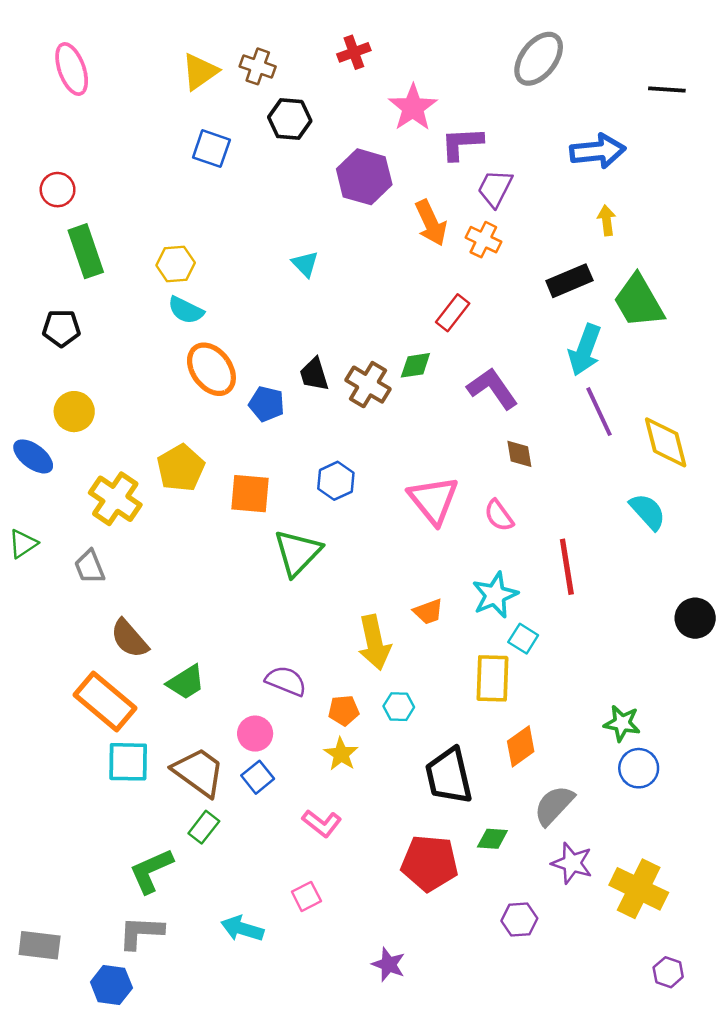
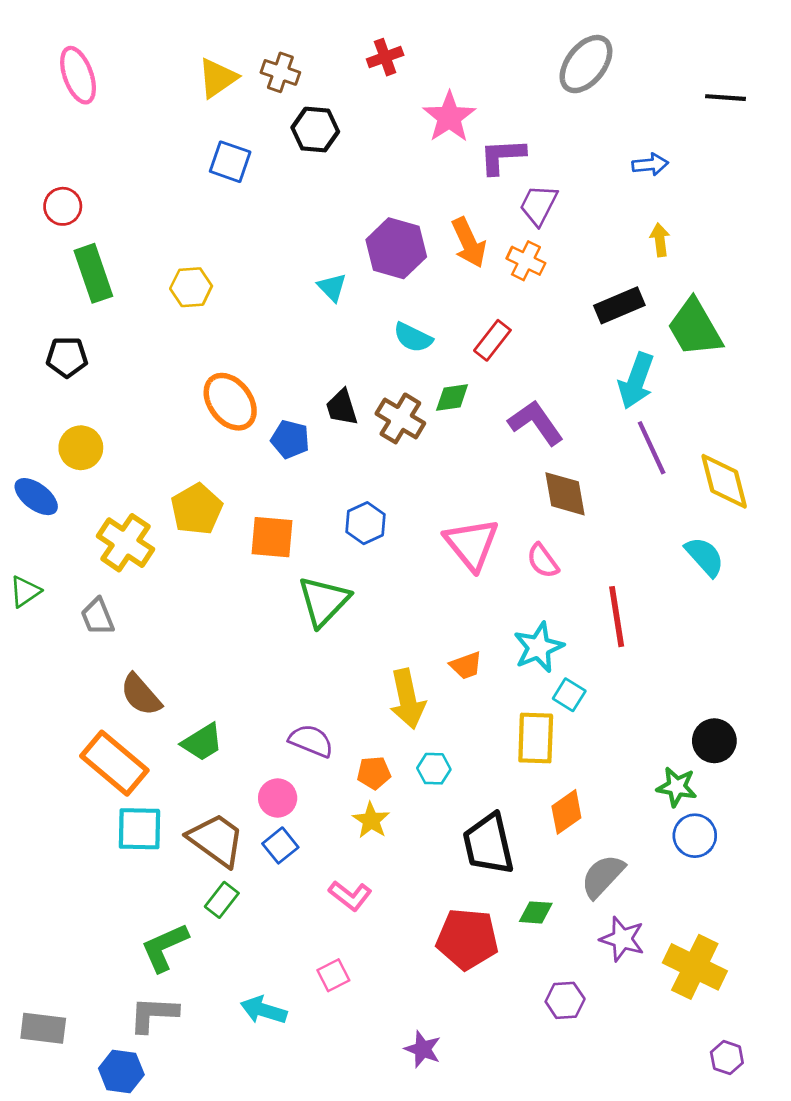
blue arrow: (598, 151) -> (650, 164), size x0.6
purple hexagon: (364, 177) -> (396, 248), moved
cyan semicircle: (186, 310) -> (413, 338), moved
brown diamond: (519, 454) -> (565, 494), size x1.5
black circle: (695, 618) -> (714, 741), moved

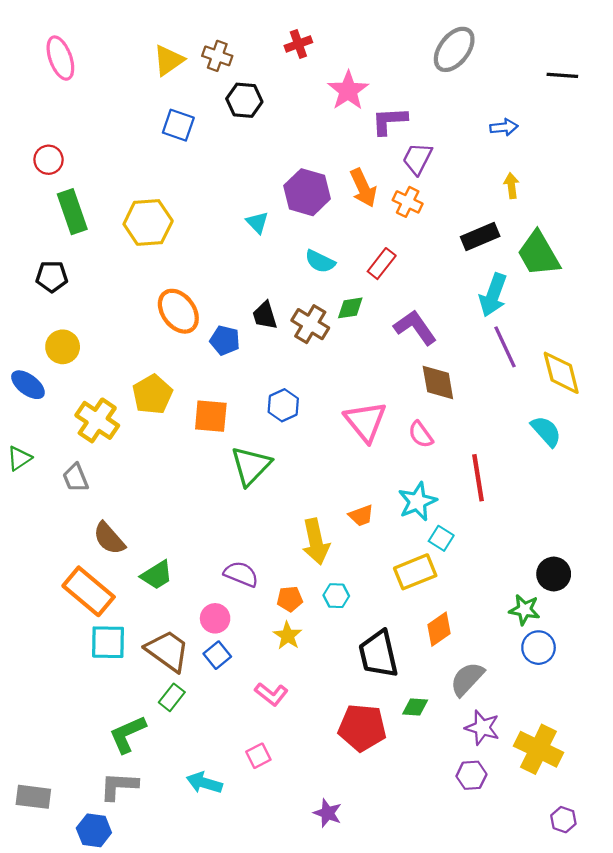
yellow hexagon: (191, 287) -> (148, 222), size x1.5
yellow rectangle: (536, 738) -> (415, 572), turned 66
purple hexagon: (565, 1000) -> (471, 775), moved

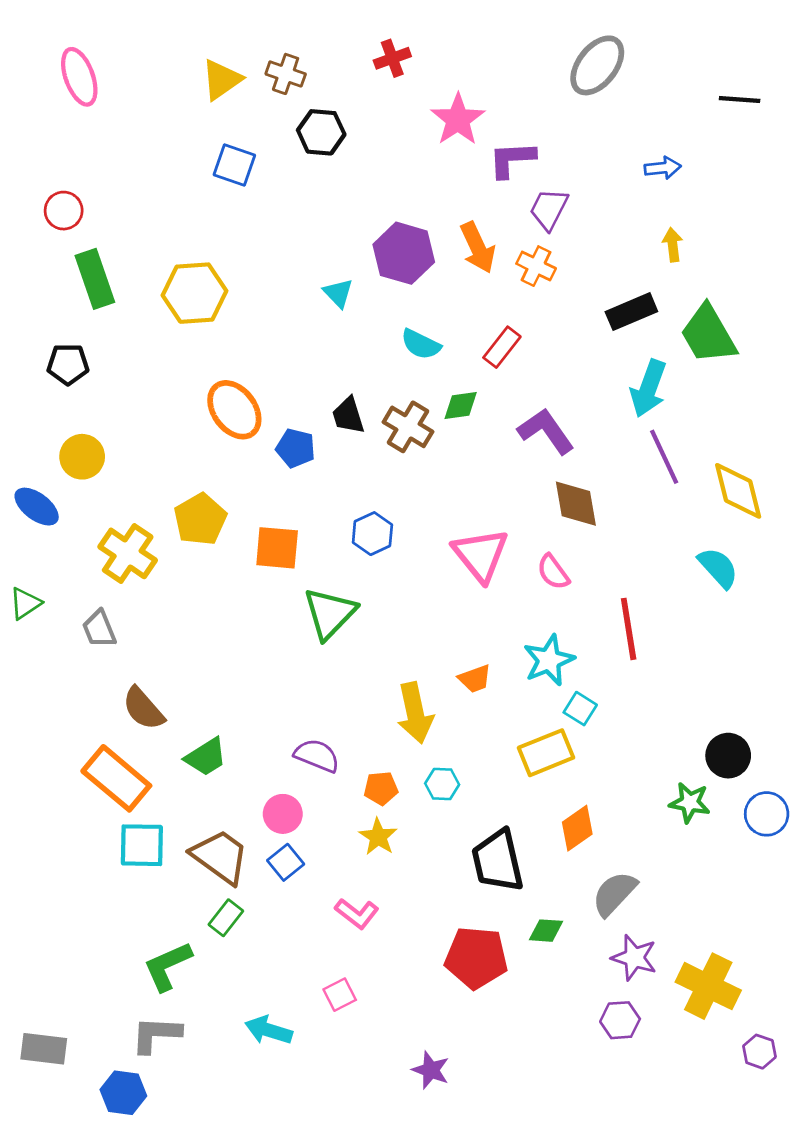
blue circle: (539, 648) -> (767, 814), moved
purple hexagon: (563, 820) -> (759, 1052), moved

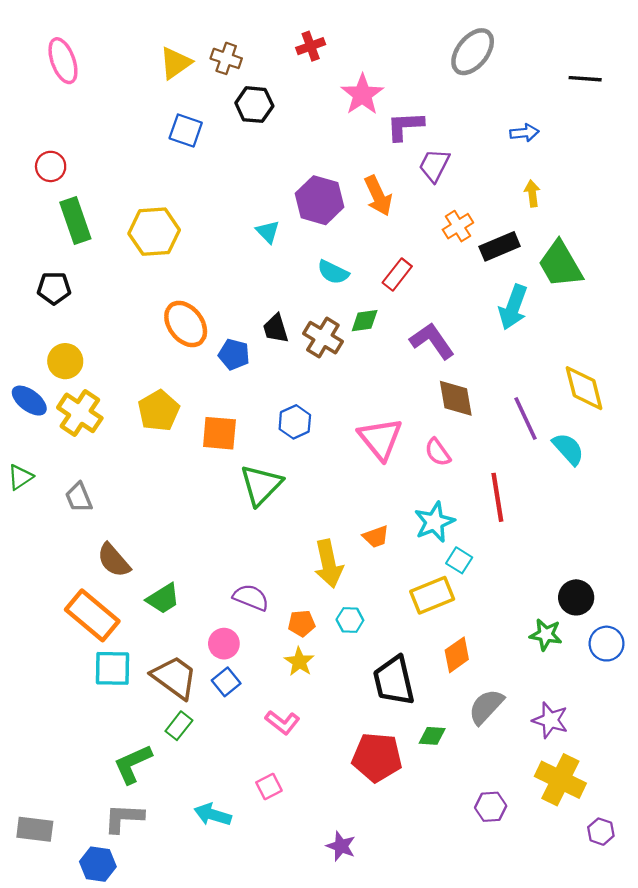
orange cross: (536, 266) -> (458, 226), moved, turned 32
purple line: (664, 457) -> (525, 419), moved
yellow cross: (128, 553) -> (80, 413), moved
purple star: (634, 958) -> (550, 720), moved

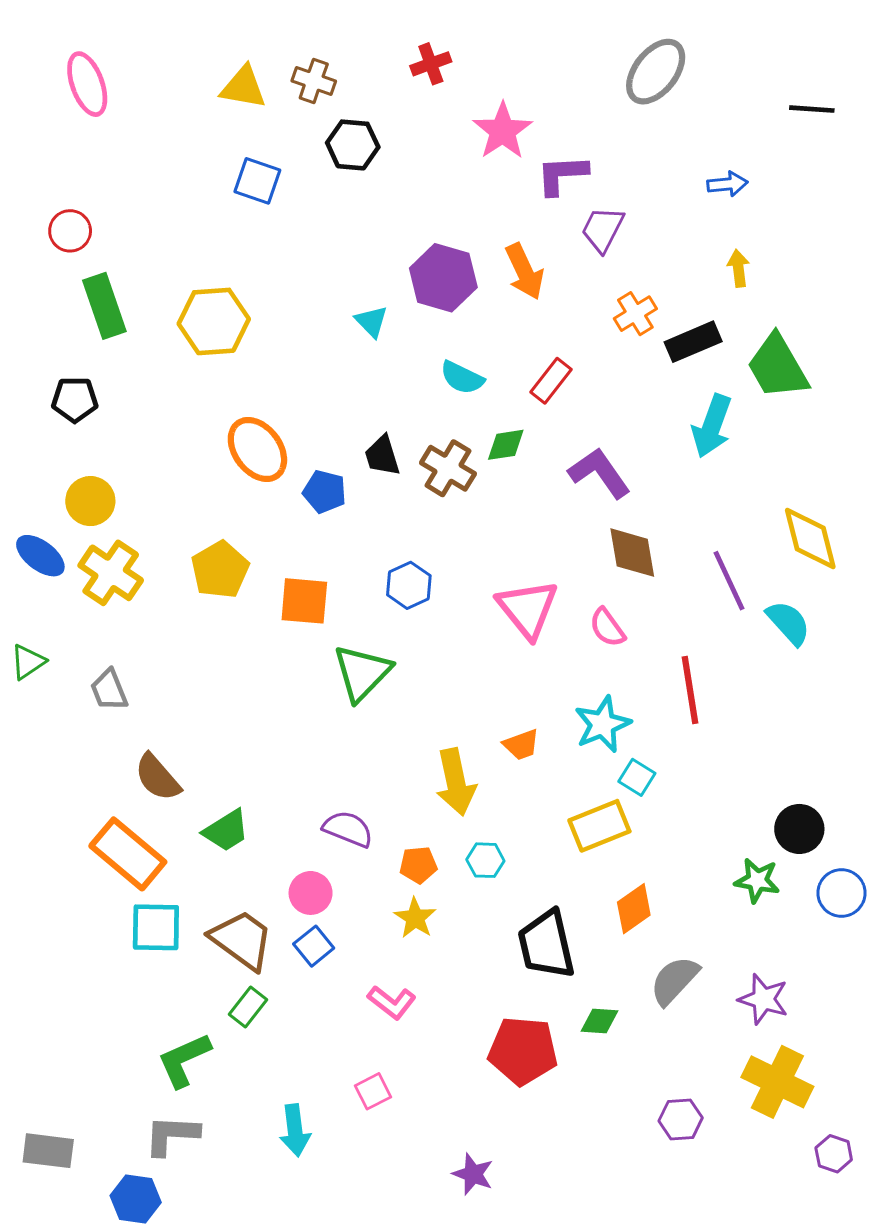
yellow triangle: (176, 63) -> (243, 87), turned 45
cyan arrow: (213, 815) -> (295, 1130), turned -114

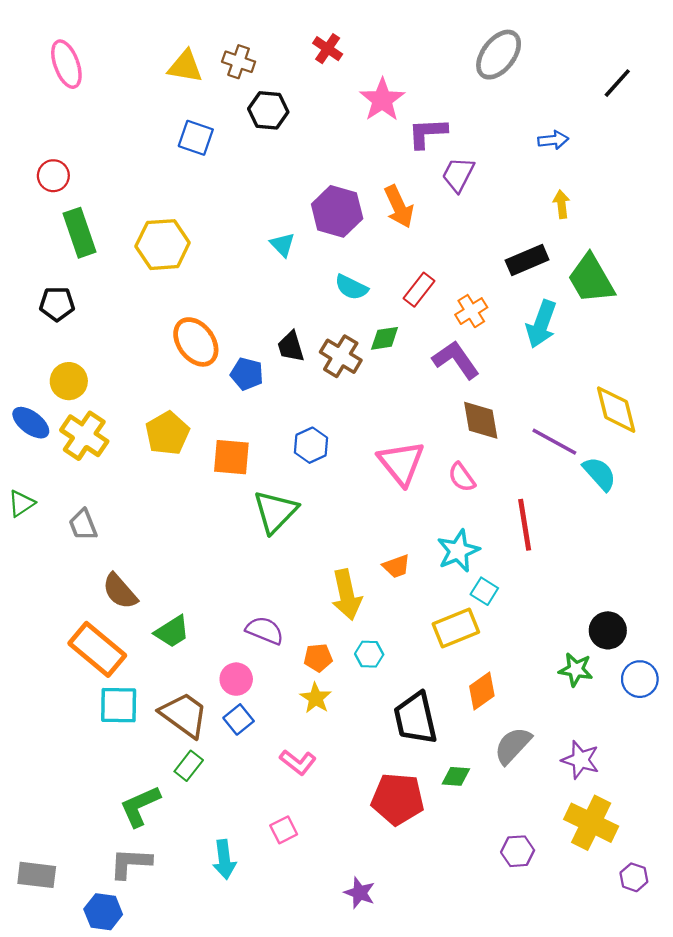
red cross: (431, 64) -> (328, 49), turned -36
black line: (812, 109) -> (617, 83), turned -52
orange cross: (635, 314) -> (471, 311), moved
purple line: (729, 581) -> (554, 442), turned -36

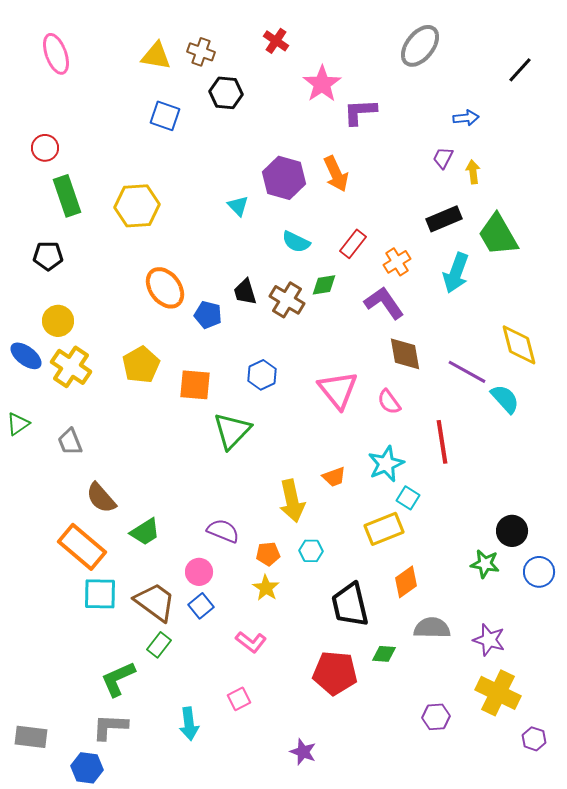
purple trapezoid: (458, 175) -> (443, 158), moved, size x0.7
gray semicircle: (513, 746) -> (432, 628), turned 48

